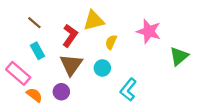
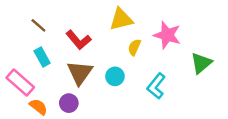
yellow triangle: (94, 21) -> (121, 19), moved
red L-shape: (70, 36) -> (79, 40), turned 105
yellow semicircle: (111, 42) -> (134, 47), moved
cyan L-shape: (128, 90) -> (156, 86), moved

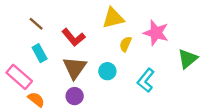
purple circle: (69, 103) -> (75, 96), moved

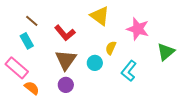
yellow triangle: (113, 18) -> (100, 16), turned 50
yellow semicircle: (125, 44) -> (111, 48), moved
cyan rectangle: (40, 53) -> (27, 41), moved

